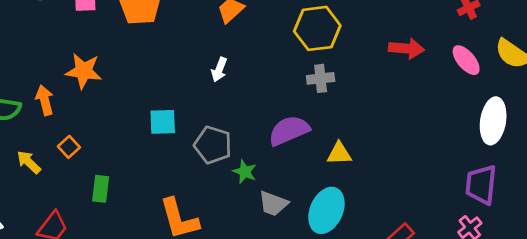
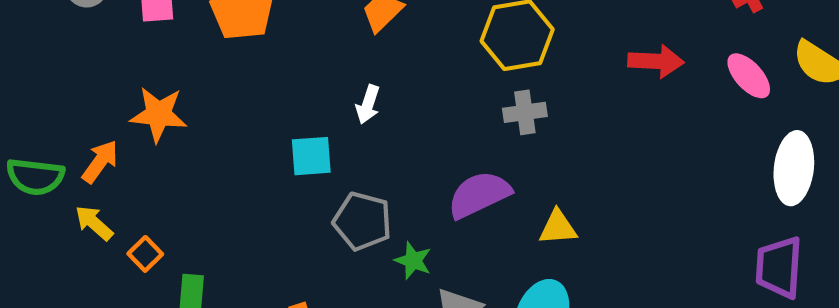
orange arrow: (45, 100) -> (100, 162), turned 52
cyan square: (163, 122) -> (311, 156), moved
orange square: (69, 147) -> (145, 254), moved
yellow arrow: (29, 162) -> (94, 223), moved

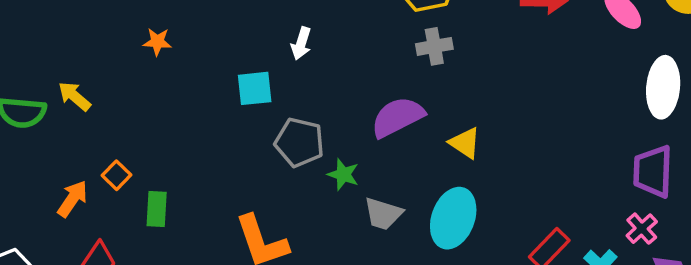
orange star: (159, 114) -> (157, 42), moved, size x0.6
orange arrow: (100, 162) -> (72, 199), moved
yellow arrow: (94, 223) -> (74, 96), moved
yellow triangle: (558, 227) -> (465, 143), turned 40

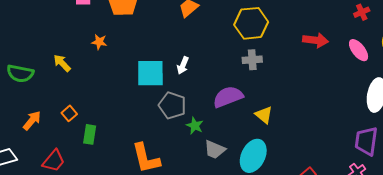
white arrow: (301, 43) -> (183, 65), moved
cyan square: (255, 88) -> (150, 73), size x1.4
yellow arrow: (74, 96) -> (62, 63), moved
orange arrow: (72, 199) -> (32, 120), moved

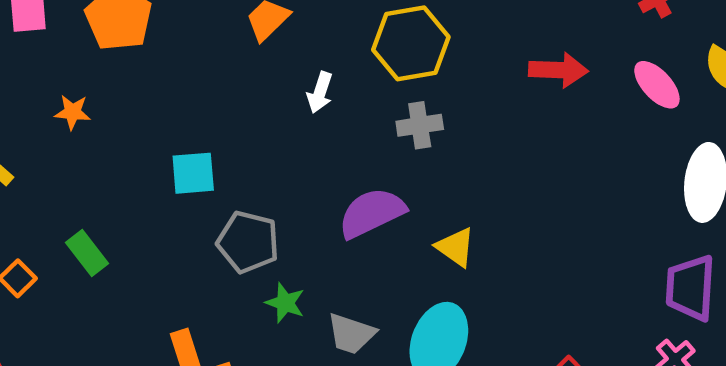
white arrow: (183, 65) -> (320, 92), moved
cyan square: (150, 73) -> (193, 173), size x0.7
green star: (195, 126) -> (285, 303), moved
green rectangle: (90, 134) -> (87, 253), moved, turned -42

